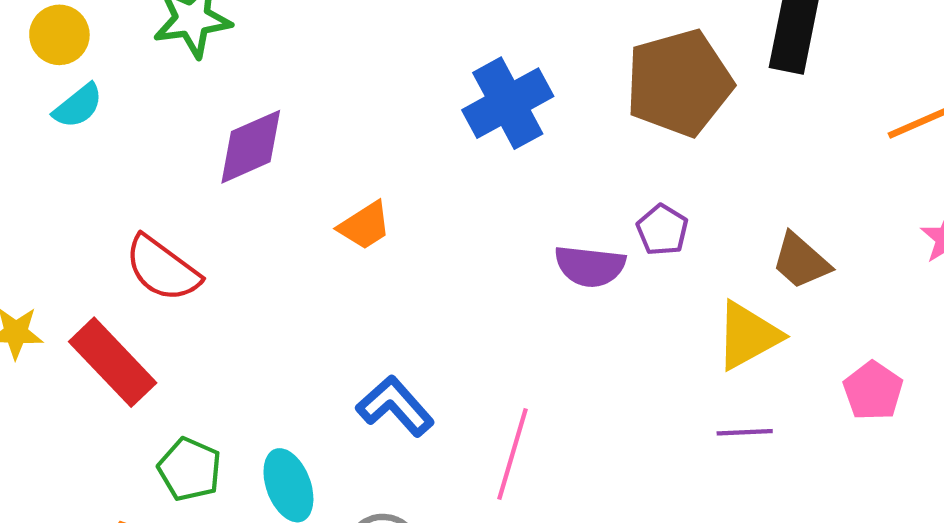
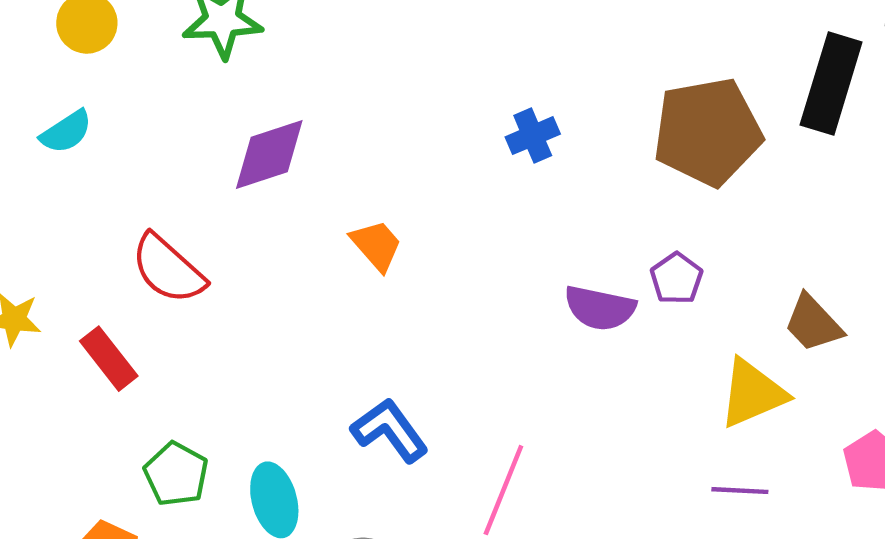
blue cross: (508, 103) -> (533, 136), size x0.6
cyan semicircle: (78, 106) -> (66, 132), moved
orange trapezoid: (365, 226) -> (376, 245), turned -104
red rectangle: (113, 362) -> (109, 359), size x0.7

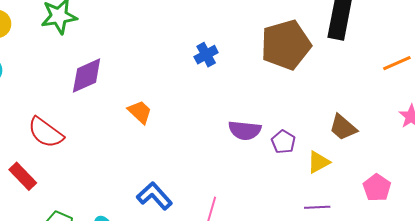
purple pentagon: (676, 278) -> (283, 142), moved
yellow triangle: (753, 393) -> (318, 162), size x0.7

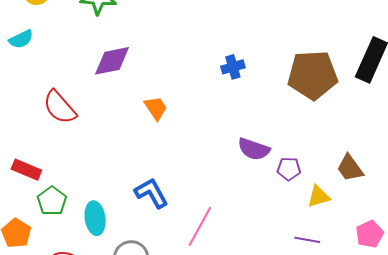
purple pentagon: (283, 142) -> (289, 169), turned 30
red rectangle: (23, 176) -> (26, 170), moved, turned -36

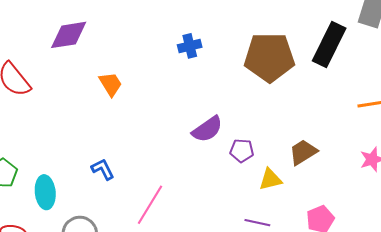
purple semicircle: (254, 149) -> (207, 129), turned -56
brown trapezoid: (350, 168) -> (303, 152), turned 92
blue L-shape: (151, 193) -> (103, 169), size x0.7

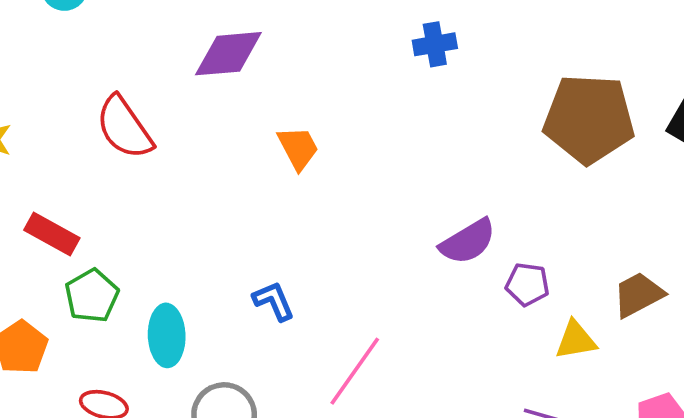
blue cross: (190, 46) -> (435, 44), moved

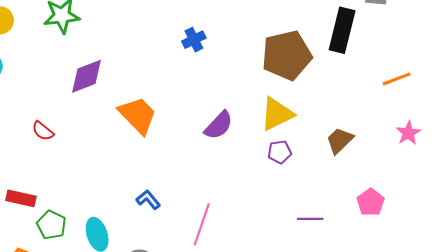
red semicircle: (124, 127) -> (43, 131), size x0.6
orange trapezoid: (298, 148) -> (138, 115), size x1.6
purple semicircle: (468, 242) -> (219, 125), moved
yellow triangle: (576, 340) -> (277, 114), moved, size x1.5

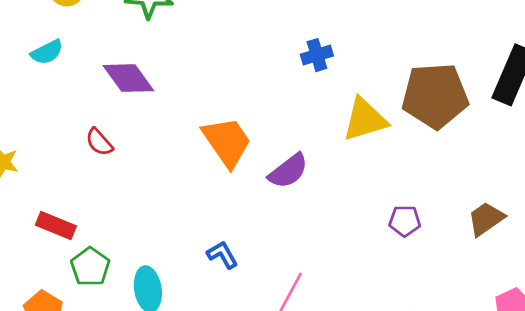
purple diamond: (86, 76) -> (128, 78), moved, turned 66
yellow triangle: (277, 114) -> (365, 119), moved
purple semicircle: (219, 125) -> (288, 171), moved

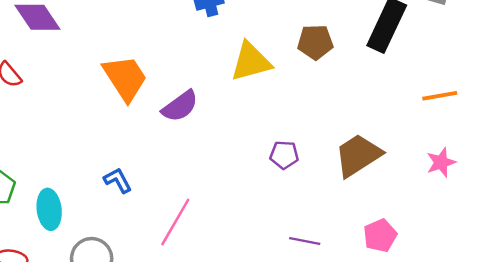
brown pentagon: (435, 96) -> (315, 42), size x0.6
brown trapezoid: (486, 219) -> (358, 155), size x1.4

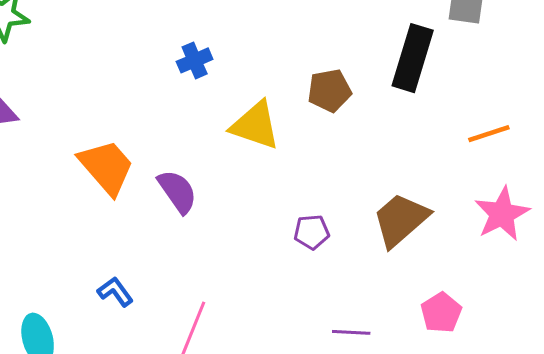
yellow triangle: (251, 62) -> (255, 125), turned 42
purple semicircle: (180, 106) -> (177, 191), turned -81
pink star: (441, 162) -> (502, 214), size x1.5

